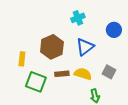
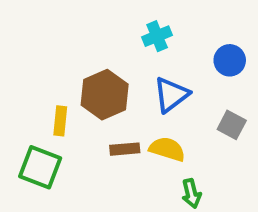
yellow rectangle: (22, 59) -> (60, 121), moved
gray square: (109, 72) -> (232, 125), moved
green square: (36, 82) -> (40, 167), moved

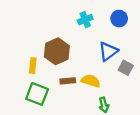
blue circle: (230, 60) -> (119, 19), moved
blue triangle: (171, 95) -> (108, 51), moved
green square: (40, 167) -> (37, 94), moved

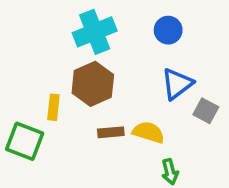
blue circle: (119, 19) -> (168, 30), moved
cyan cross: (85, 20) -> (95, 32), moved, size x1.6
green square: (37, 94) -> (25, 141), moved

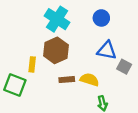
cyan cross: (95, 32) -> (57, 19), turned -35
blue triangle: (177, 84) -> (107, 50), turned 48

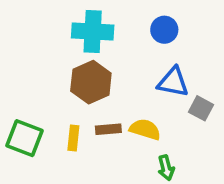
cyan cross: (57, 19) -> (93, 31), turned -30
yellow rectangle: (32, 64) -> (73, 138), moved

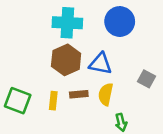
blue circle: (164, 30) -> (120, 22), size x1.5
blue triangle: (173, 82) -> (101, 64), moved
yellow semicircle: (145, 129) -> (106, 94), turned -95

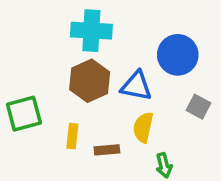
blue circle: (120, 22) -> (178, 55), moved
brown rectangle: (79, 94) -> (107, 150), moved
green square: (18, 101) -> (24, 114), moved, turned -36

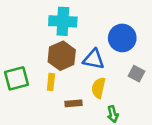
yellow rectangle: (72, 136) -> (51, 82), moved

